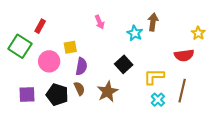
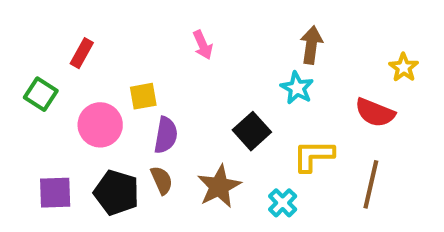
cyan star: (135, 33) -> (297, 88), moved
green square: (20, 46) -> (41, 94), size x0.7
red semicircle: (184, 55) -> (375, 113), turned 30
cyan cross: (158, 100) -> (283, 203), moved

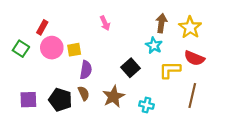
yellow star: (404, 67) -> (190, 27), moved, size x1.5
pink circle: (100, 125) -> (52, 48), moved
yellow L-shape: (313, 156) -> (170, 70), moved
cyan cross: (283, 203) -> (146, 105), turned -32

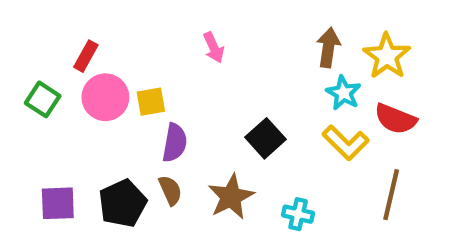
cyan star: (154, 45) -> (343, 93), moved
yellow L-shape: (170, 70) -> (346, 143), turned -135
black pentagon: (60, 100) -> (123, 203), turned 30

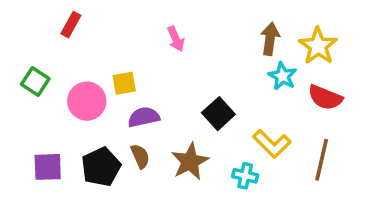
red rectangle: (86, 56) -> (71, 25), moved
pink circle: (105, 97) -> (87, 101), moved
purple semicircle: (175, 143) -> (144, 117), turned -112
yellow L-shape: (346, 143) -> (272, 144), moved

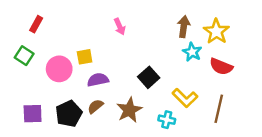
red rectangle: (71, 25) -> (36, 24), moved
brown semicircle: (140, 156) -> (95, 106), turned -105

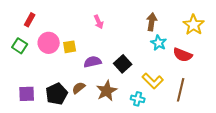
yellow star: (216, 31) -> (194, 25), moved
pink circle: (59, 69) -> (49, 43), moved
purple semicircle: (98, 80) -> (93, 62), moved

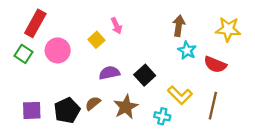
red rectangle: (30, 20) -> (35, 23), size x1.6
yellow star: (194, 25) -> (228, 29), turned -30
yellow square: (70, 47) -> (96, 40), moved, turned -32

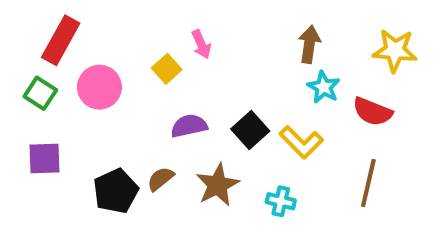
yellow L-shape: (180, 95) -> (301, 142), moved
purple square: (32, 110) -> (44, 158), moved

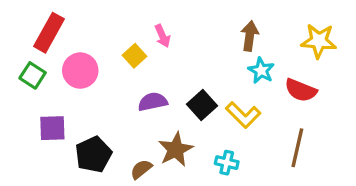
purple square: (44, 158) -> (52, 128), moved
brown semicircle: (161, 179) -> (141, 169), moved

